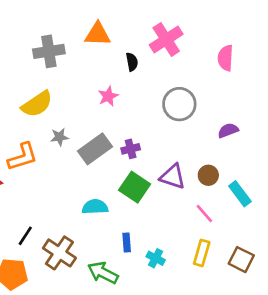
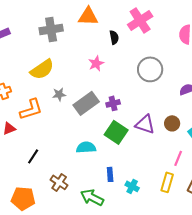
pink line: (204, 213) -> (178, 158), moved, turned 63
black line: (25, 236) -> (33, 156), moved
brown cross: (59, 253) -> (59, 182), size x0.7

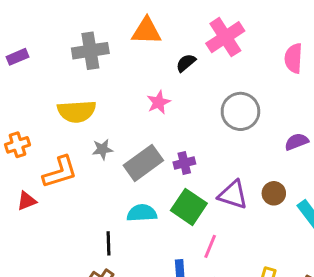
black semicircle: (114, 37) -> (186, 63), turned -120
yellow semicircle: (42, 69) -> (77, 111), turned 30
cyan semicircle: (86, 147) -> (142, 213), moved
black line: (33, 156) -> (108, 243), moved, turned -35
pink line: (178, 158) -> (210, 246), moved

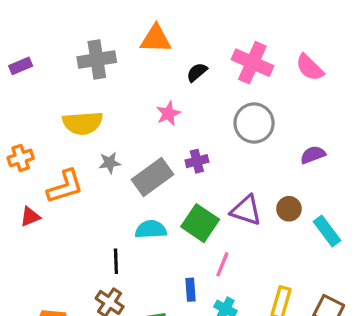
pink cross: (225, 37) -> (252, 63), moved, turned -33
pink semicircle: (294, 58) -> (310, 67), turned -48
purple cross: (184, 163) -> (197, 161), moved

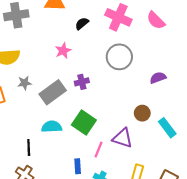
purple triangle: (246, 210) -> (122, 138), moved

